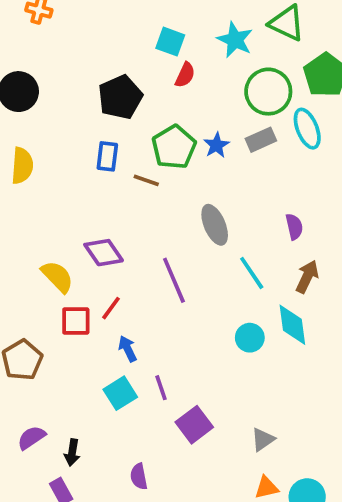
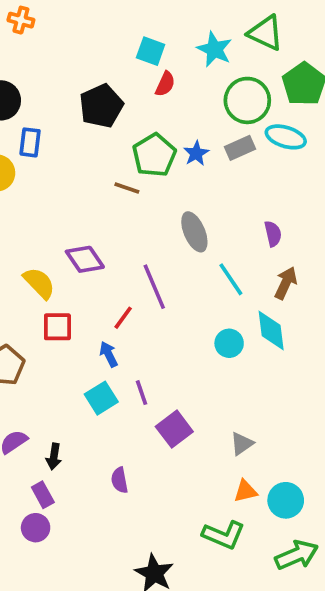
cyan ellipse: (307, 129) -> (286, 137), turned -51
blue rectangle: (107, 156) -> (30, 142), moved
red line: (111, 308) -> (123, 318), moved

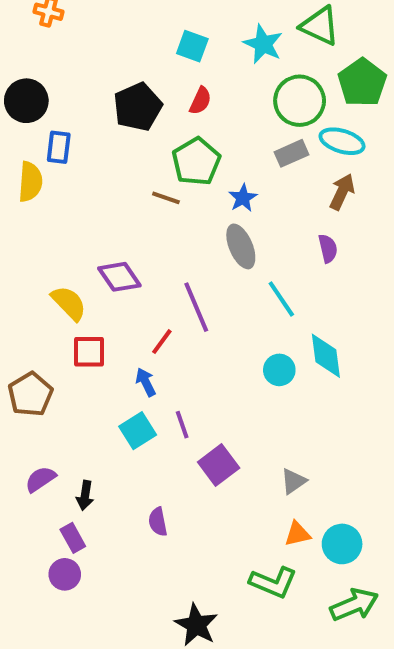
red semicircle: (165, 84) -> (200, 101), moved
blue star: (196, 153) -> (243, 198), moved
brown arrow: (286, 283) -> (342, 192), moved

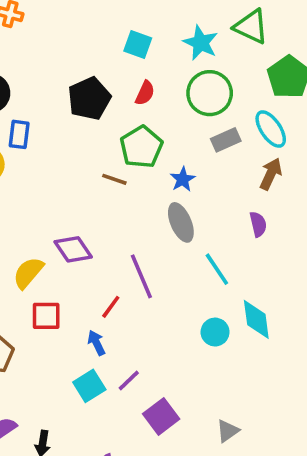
green circle: (300, 101) -> (210, 93), moved
cyan ellipse: (342, 141) -> (271, 129), turned 39
yellow semicircle: (69, 303) -> (28, 273), turned -96
purple line: (182, 425) -> (129, 381), turned 65

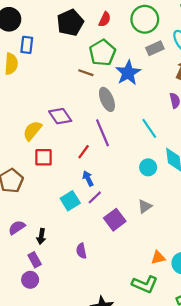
blue star: (183, 179) -> (128, 73), size x1.6
gray ellipse: (181, 222) -> (107, 99), moved
blue arrow: (96, 343) -> (88, 178), moved
gray triangle: (228, 431) -> (145, 206), moved

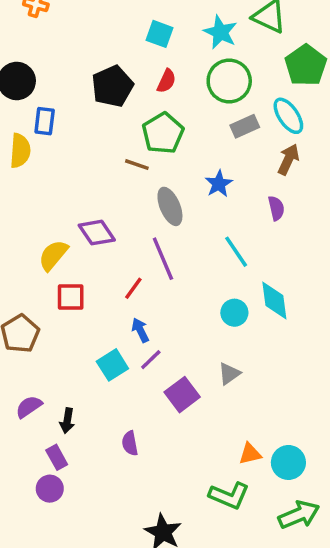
blue star: (128, 73) -> (219, 184), moved, size x0.7

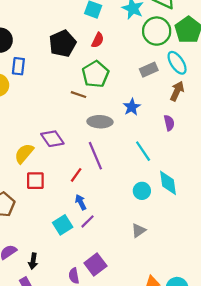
green circle: (229, 81) -> (157, 31), moved
gray ellipse: (170, 206) -> (100, 122), turned -65
purple square: (182, 395) -> (95, 265), moved

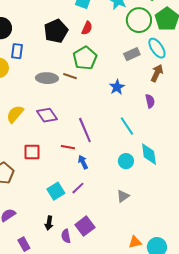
gray ellipse: (100, 122) -> (47, 78), moved
yellow semicircle: (24, 153) -> (15, 114), moved
red line: (76, 175) -> (68, 147), turned 64
blue arrow: (81, 202) -> (83, 162), moved
black arrow: (33, 261) -> (49, 223), moved

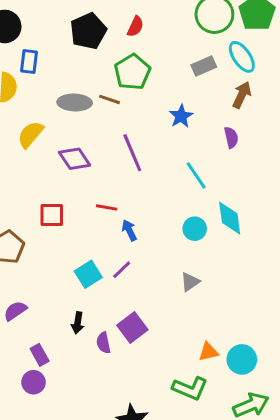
yellow semicircle: (15, 114) -> (30, 134), moved
purple line: (85, 130) -> (132, 153), moved

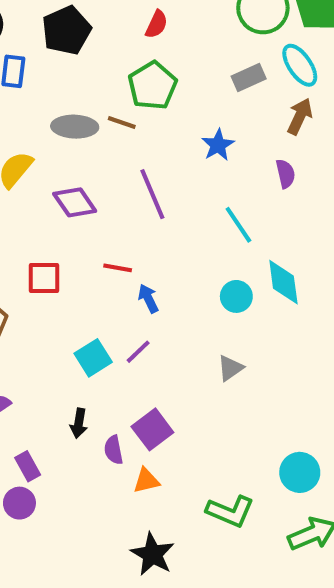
black pentagon: (88, 31) -> (67, 30), moved
orange triangle: (208, 352) -> (146, 481), moved

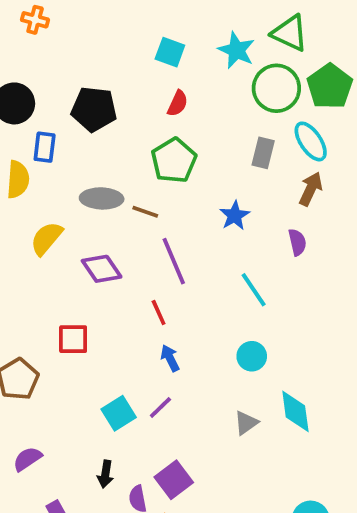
black pentagon: (67, 30) -> (94, 109), turned 30
gray rectangle: (249, 77) -> (263, 153), turned -52
brown line: (122, 123) -> (145, 212), moved
red line: (118, 268) -> (159, 313), moved, turned 56
cyan diamond: (283, 282) -> (295, 411), moved

